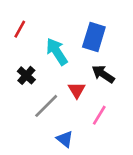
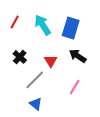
cyan arrow: (57, 52) -> (43, 25), moved
red triangle: (77, 90) -> (51, 61), moved
blue triangle: (65, 139) -> (36, 104), moved

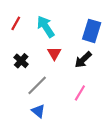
blue rectangle: (71, 28) -> (92, 31), moved
black arrow: (78, 56) -> (83, 60), turned -78
red triangle: (51, 61) -> (54, 53), moved

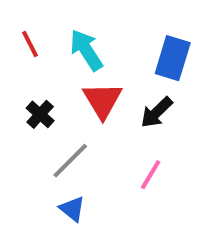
red line: (16, 23) -> (30, 44), turned -56
red triangle: (54, 53) -> (102, 100), size x1.5

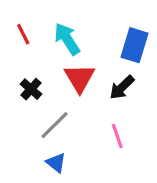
pink line: (151, 175) -> (117, 136), turned -50

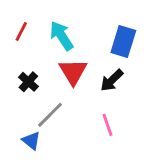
red line: (23, 34) -> (21, 31), turned 54
blue triangle: (56, 163) -> (31, 141), moved

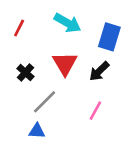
cyan arrow: (61, 36) -> (67, 23), moved, turned 152
pink line: (107, 125) -> (95, 111), turned 48
blue triangle: (31, 141) -> (37, 131), moved, turned -36

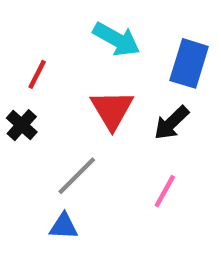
red line: (19, 28) -> (37, 74), moved
black cross: (25, 73) -> (22, 125), moved

